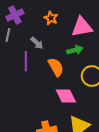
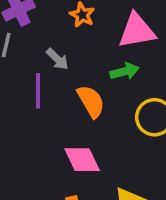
pink diamond: (66, 96) -> (82, 160), moved

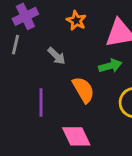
purple line: (38, 91) -> (41, 103), moved

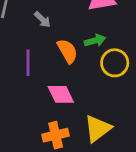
green arrow: (110, 66) -> (95, 41), moved

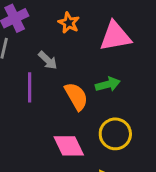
purple line: (28, 63) -> (30, 87), moved
yellow circle: (115, 63) -> (115, 134), moved

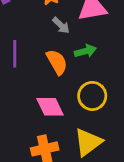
gray arrow: (48, 60) -> (61, 25), moved

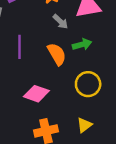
pink diamond: (50, 107) -> (36, 94), moved, turned -45
yellow triangle: (88, 142) -> (84, 125), size x0.6

